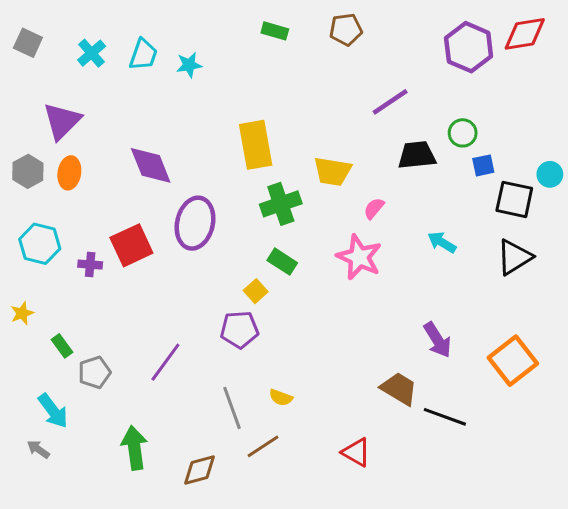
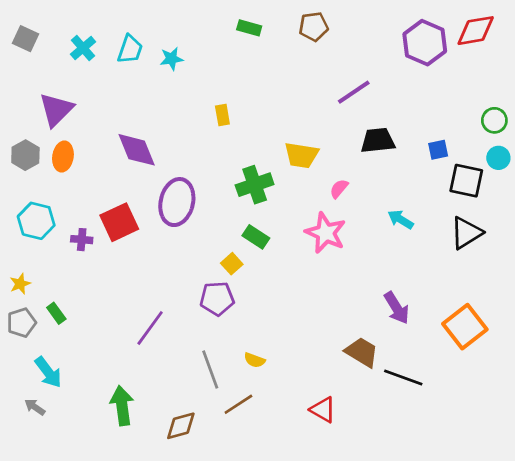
green circle: (463, 133) -> (494, 120), moved
yellow rectangle: (256, 145) -> (222, 115), moved, size x0.5
gray pentagon: (94, 372) -> (21, 323), moved

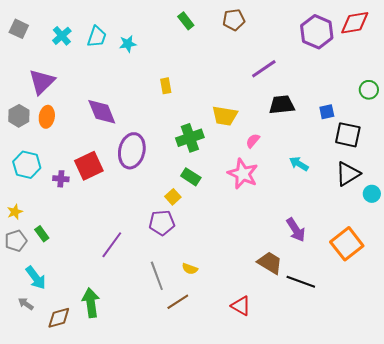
green rectangle: (249, 28) -> (186, 21), turned 36
cyan circle: (498, 158) -> (372, 194), moved
brown diamond: (181, 426) -> (59, 318), moved

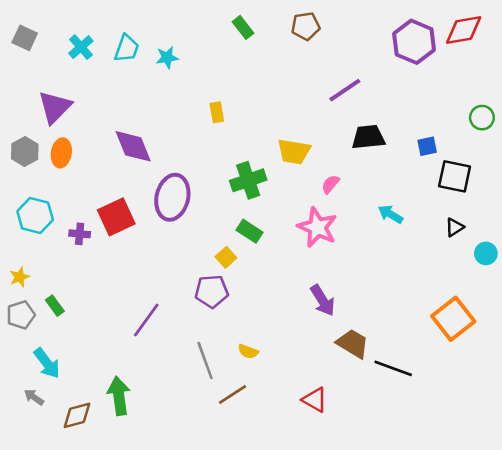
black triangle: (348, 174) -> (455, 227), size x0.6
purple arrow: (296, 230) -> (323, 300), moved

